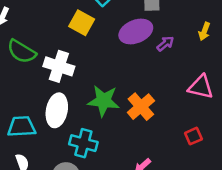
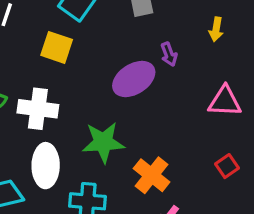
purple ellipse: (136, 31) -> (134, 79), moved
purple arrow: (165, 44) -> (169, 54), turned 120
orange cross: (141, 107) -> (152, 175), moved

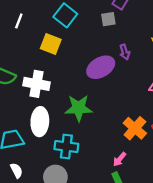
orange cross: (152, 175) -> (135, 128), moved

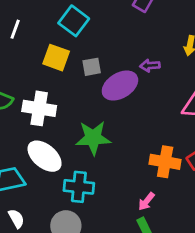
gray square: (108, 19) -> (92, 67), moved
purple arrow: (125, 52) -> (150, 66), turned 104
white ellipse: (40, 122) -> (45, 156), turned -52
orange cross: (135, 128) -> (165, 162), turned -30

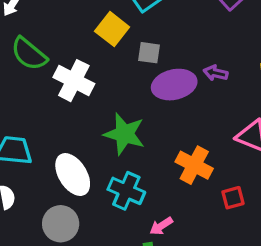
white ellipse: (45, 156) -> (73, 175), moved
orange cross: (165, 162) -> (194, 165), moved
cyan cross: (79, 187) -> (126, 191), moved

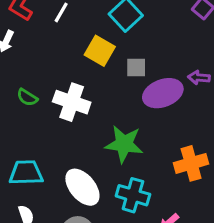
green semicircle: (29, 54) -> (27, 97), moved, size x0.6
orange cross: (194, 165) -> (191, 163), turned -36

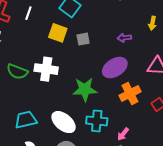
purple ellipse: (163, 93) -> (115, 68), moved
green semicircle: (27, 97) -> (17, 72), size x1.5

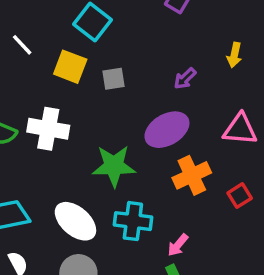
white line: (28, 13) -> (22, 45), moved, turned -64
purple arrow: (124, 38) -> (185, 79), turned -40

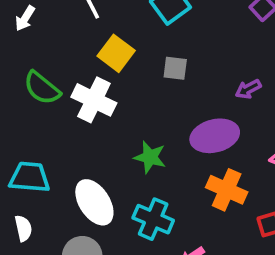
yellow square: (70, 67) -> (116, 53), moved
green star: (114, 166) -> (150, 157), size x0.7
orange cross: (192, 175) -> (227, 190), turned 33

